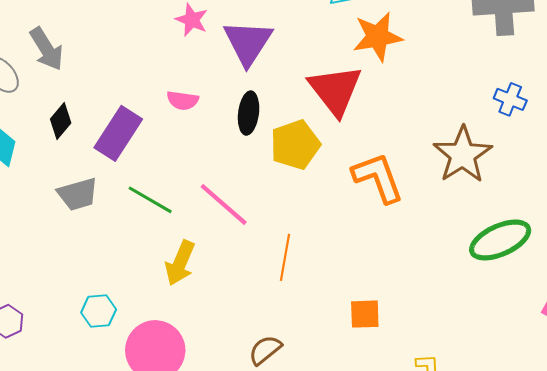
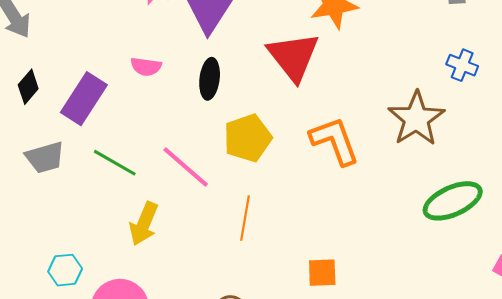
yellow pentagon: (295, 145) -> (248, 138), moved

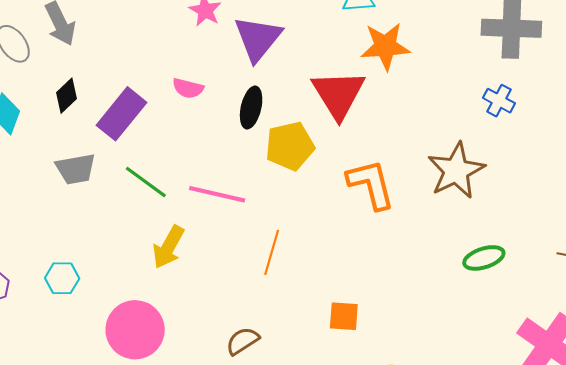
blue cross: (462, 65) -> (499, 101), moved
yellow pentagon: (248, 138) -> (290, 146), moved
pink line: (186, 167) -> (217, 194), turned -34
green ellipse: (453, 201) -> (484, 258), size x0.7
cyan hexagon: (65, 270) -> (62, 278), moved

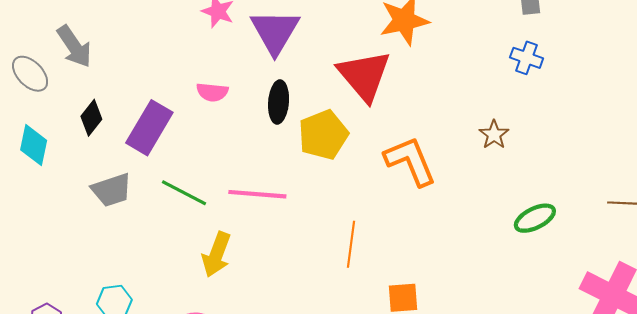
brown star: (456, 171) -> (494, 135), size x0.5
orange line: (272, 252) -> (351, 244), moved

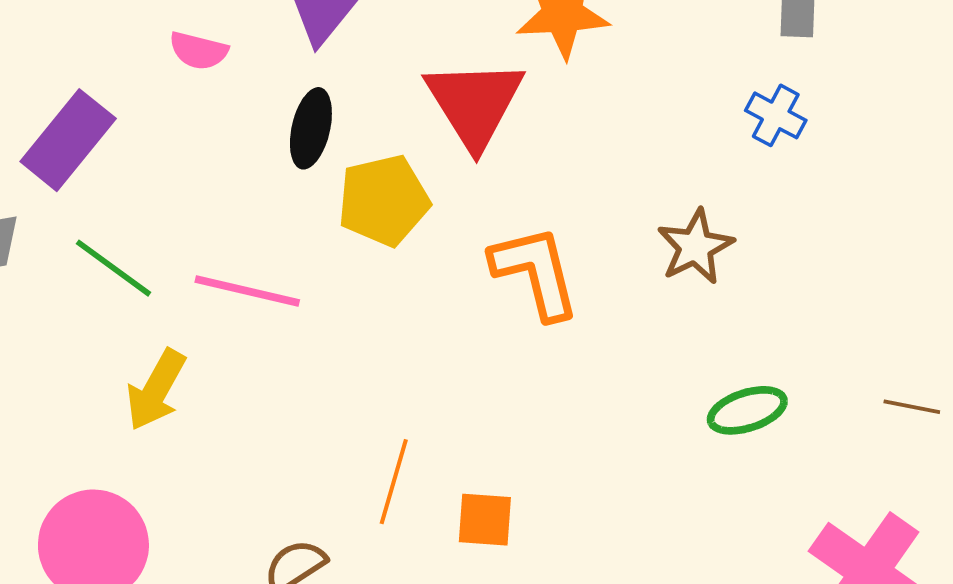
pink semicircle: (212, 92) -> (199, 51), moved
brown star: (494, 135) -> (695, 247), size x1.4
orange line: (351, 244) -> (394, 482), moved

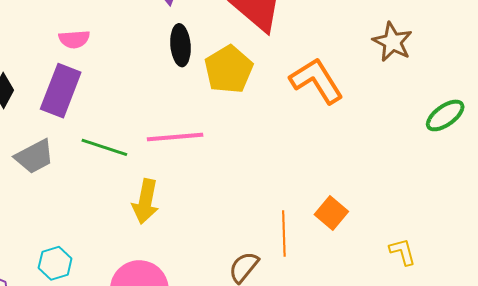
pink semicircle: (199, 51) -> (74, 39), moved
orange line: (394, 482) -> (284, 234), moved
orange square: (485, 520) -> (331, 213), turned -36

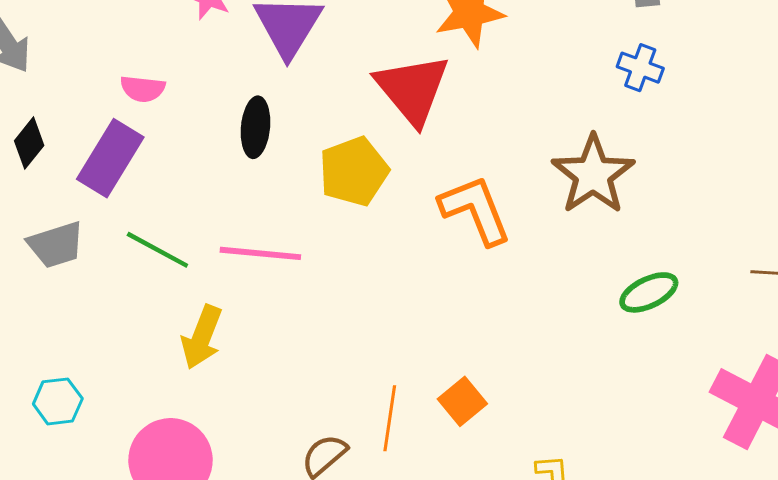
brown star: (392, 42) -> (593, 175), size x1.4
black ellipse: (180, 45) -> (255, 127), moved

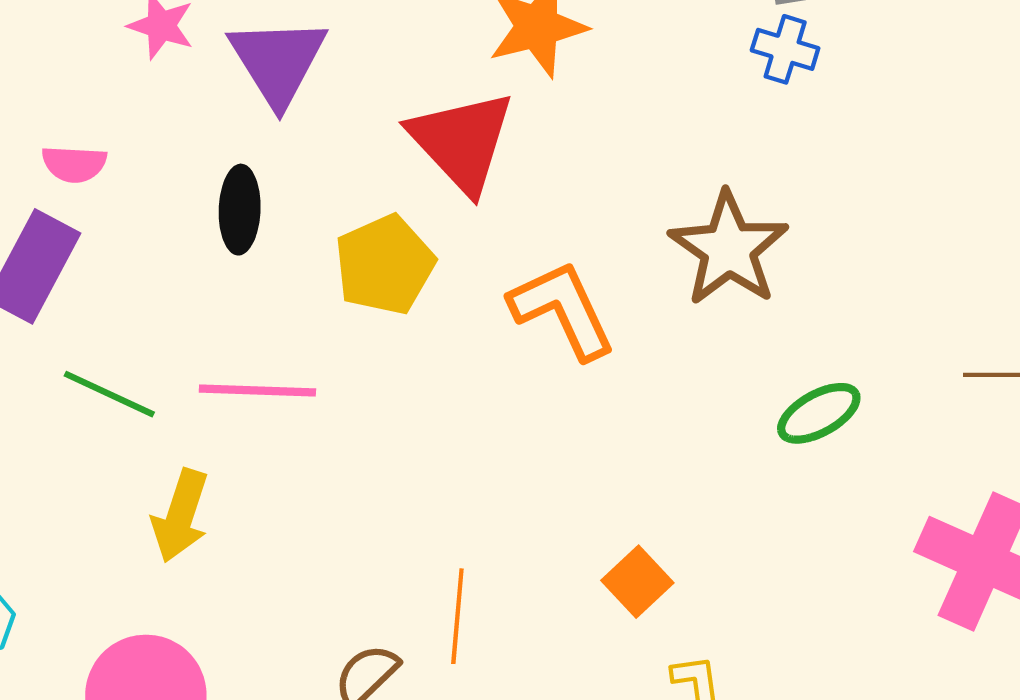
blue cross: (640, 68) -> (785, 49), moved
orange square: (462, 401) -> (637, 582), moved

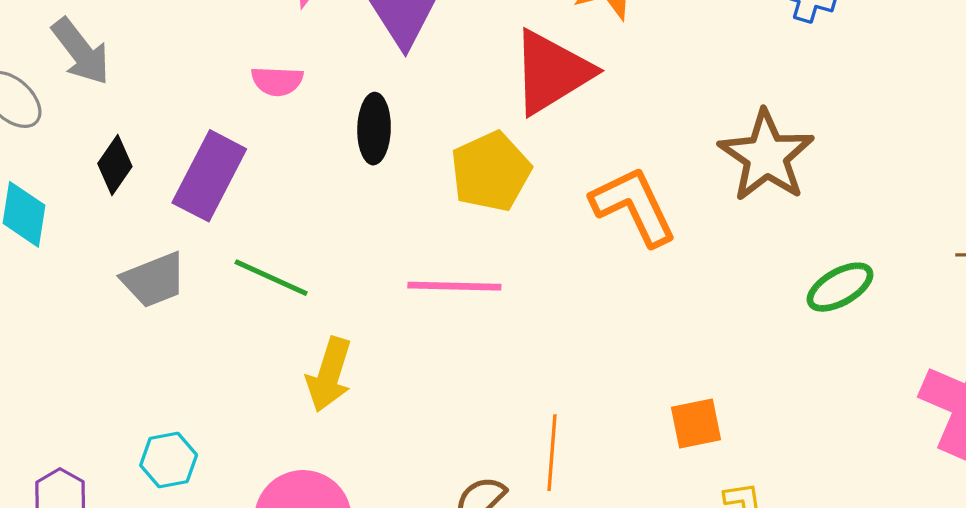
red triangle: (462, 142) -> (552, 72), turned 42
pink semicircle: (74, 164) -> (277, 81), moved
pink line: (257, 390) -> (454, 286), moved
orange square: (637, 582) -> (696, 424), turned 32

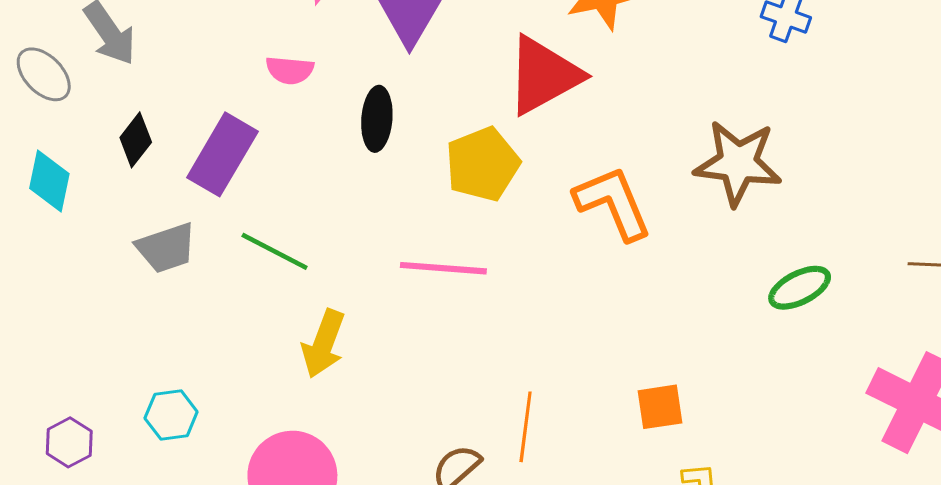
brown star: (766, 156) -> (738, 163), turned -30

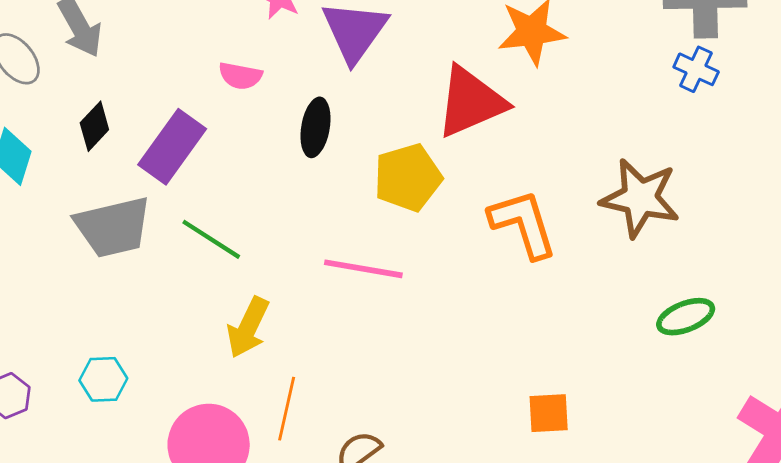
gray trapezoid: (166, 248) -> (113, 227), size x1.4
orange line: (526, 427) -> (287, 409), moved

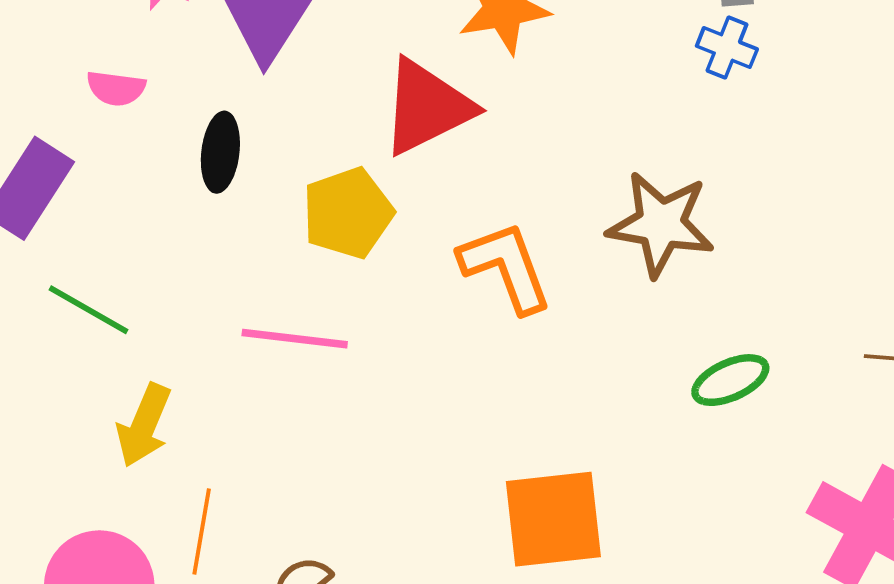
orange square: (549, 413) -> (553, 519), size x1.8

